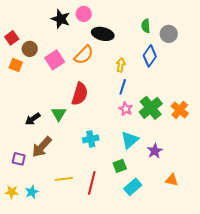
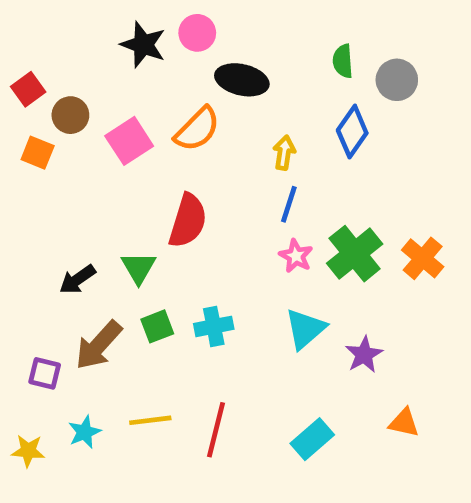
green square: (120, 166) -> (157, 326), moved
cyan star: (32, 192) -> (85, 432), moved

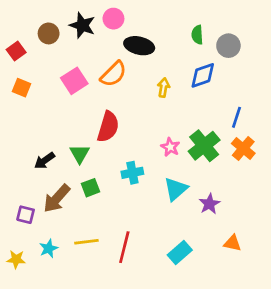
brown circle: (70, 115) -> (49, 33), moved
blue diamond: (352, 132) -> (203, 75), turned 36
blue line: (289, 204) -> (237, 117), moved
cyan cross: (214, 326) -> (132, 173), moved

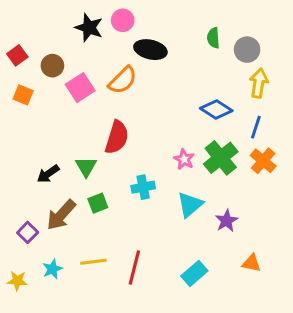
brown circle: (49, 33) -> (52, 66), moved
blue diamond: (203, 75) -> (216, 110), moved, turned 52
yellow arrow: (164, 88) -> (259, 83), moved, size x1.4
purple square: (26, 215) -> (28, 232), turned 30

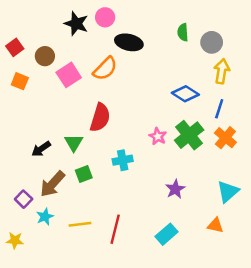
cyan triangle: (190, 205) -> (228, 192), moved
purple star: (227, 221) -> (175, 189), moved
cyan star: (52, 269) -> (45, 217), moved

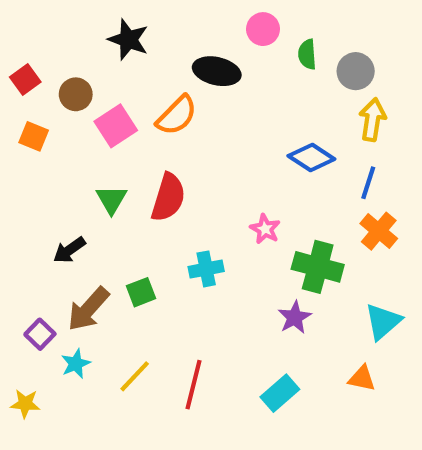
pink circle: (105, 17) -> (263, 29), moved
green cross: (189, 135) -> (318, 267), moved, turned -36
green triangle: (74, 143) -> (111, 200), moved
yellow line: (80, 224) -> (135, 376), turned -40

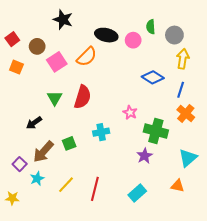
pink circle: (263, 29) -> (133, 40), moved

